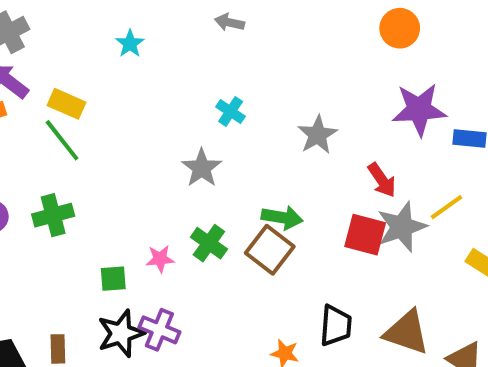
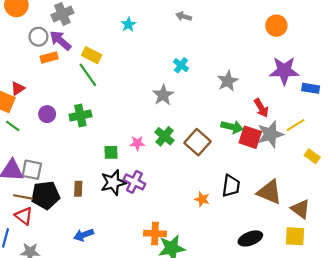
green arrow: (282, 218) -> (232, 127), moved

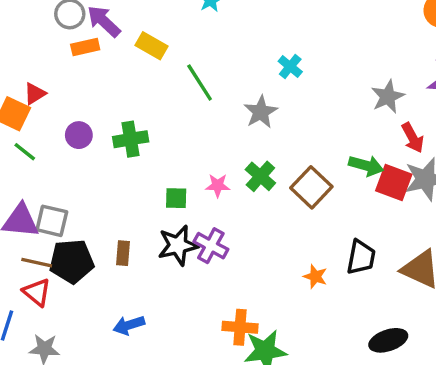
green line: (88, 75) -> (200, 82), moved
gray star: (228, 81) -> (388, 97), moved

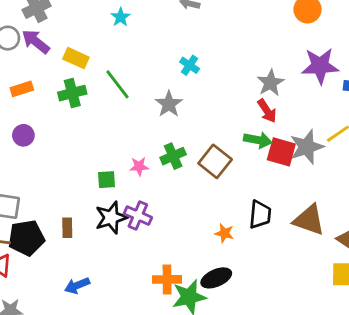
orange rectangle: (85, 47) -> (22, 89), moved
red arrow: (413, 138) -> (267, 111), moved
green cross: (131, 139) -> (72, 93), moved
green cross: (260, 176) -> (173, 156), turned 30
black ellipse: (388, 340) -> (216, 278), moved

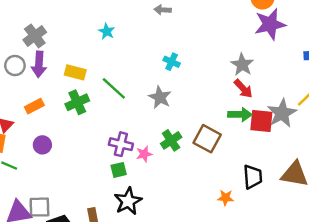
purple arrow: (36, 42) -> (39, 64), turned -115
purple star: (320, 66) -> (270, 24), moved
purple cross: (138, 216) -> (121, 144), moved

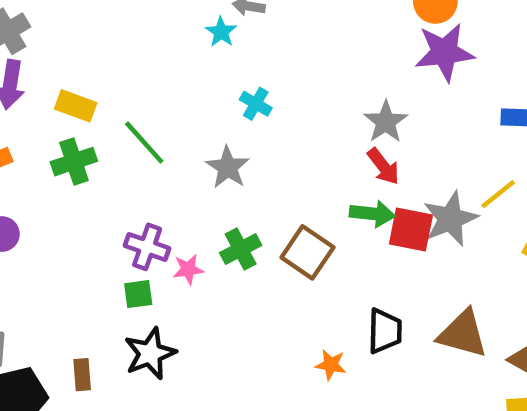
cyan star: (107, 31) -> (221, 32), moved

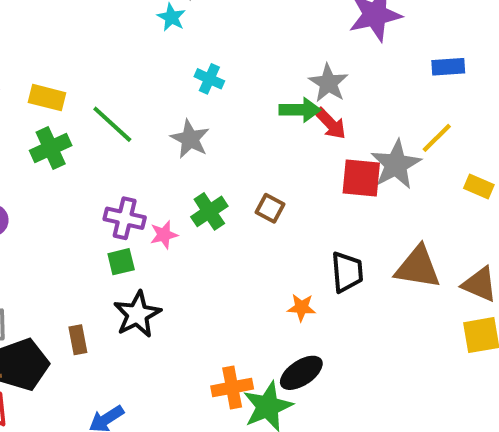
green arrow: (372, 214) -> (300, 110), moved
brown square: (307, 252) -> (270, 208), size x0.6

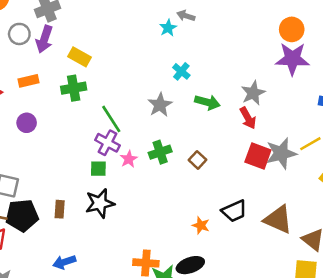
green arrow: (300, 110) -> (207, 102), moved
green line: (112, 124) -> (111, 119), moved
pink star: (164, 235) -> (129, 159), turned -30
black trapezoid: (347, 272) -> (234, 211), turned 56

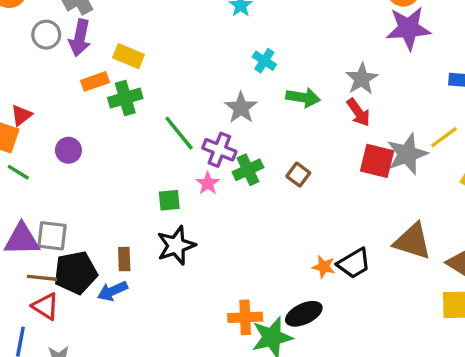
orange rectangle: (28, 81) -> (95, 81), moved
purple cross: (107, 143) -> (219, 150), moved
black trapezoid: (234, 211) -> (354, 263), moved
orange star: (201, 225) -> (324, 267), moved
blue arrow: (64, 262) -> (113, 291), moved

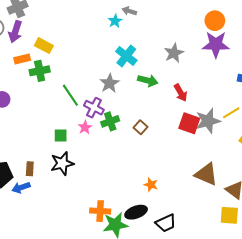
cyan cross: (264, 61) -> (126, 56), size x1.5
gray star: (362, 79) -> (174, 53), moved
black trapezoid: (354, 263) -> (166, 223), moved

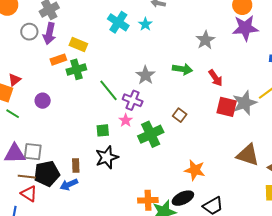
cyan star: (115, 21) -> (145, 24), moved
cyan cross: (126, 56) -> (118, 22), moved
green cross: (110, 121) -> (151, 134), moved, size x1.4
orange star: (151, 185) -> (195, 170), size x1.5

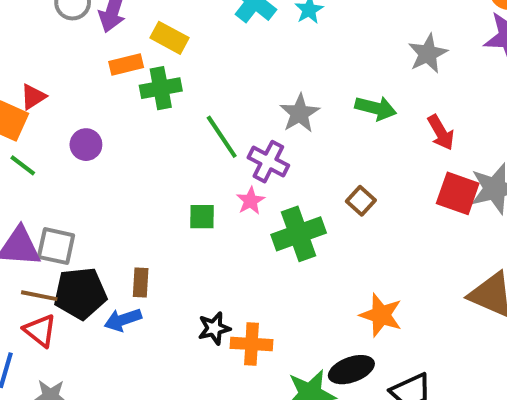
black star: (107, 157) -> (214, 328), moved, size x0.7
orange cross: (148, 200) -> (252, 344), moved

